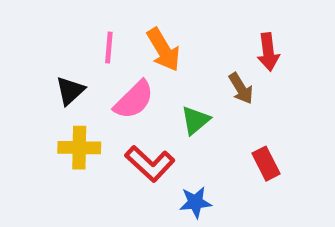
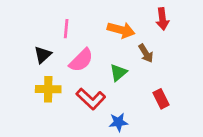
orange arrow: (164, 50) -> (121, 30), moved, turned -44
red arrow: (268, 52) -> (162, 19), moved

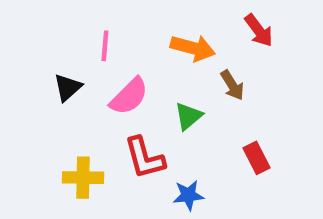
red arrow: (162, 19) -> (259, 30), turned -30
yellow cross: (48, 89) -> (83, 178), moved
red L-shape: (91, 99) -> (144, 158), turned 32

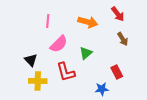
brown arrow: (232, 85) -> (123, 39), moved
black triangle: (68, 88) -> (31, 60), moved, turned -32
blue star: (188, 195) -> (102, 89), moved

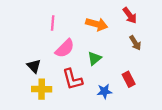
blue star: (102, 89) -> (104, 91), moved

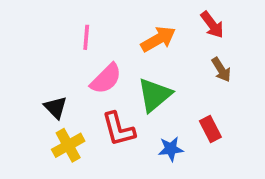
orange arrow: (97, 24) -> (158, 39), turned -45
green triangle: (94, 58) -> (155, 95), size x1.5
yellow cross: (42, 89) -> (68, 145), turned -30

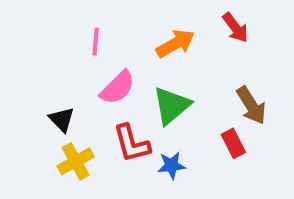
brown arrow: (221, 70) -> (251, 105), moved, size x1.4
blue star: (171, 149) -> (171, 165), moved

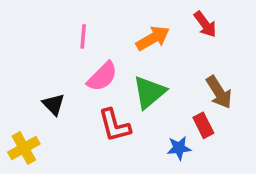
yellow cross: (76, 161) -> (24, 148), moved
blue star: (171, 165) -> (179, 148), moved

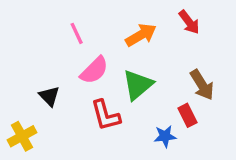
pink line: (83, 36) -> (77, 33), turned -30

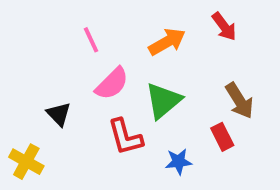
yellow cross: (22, 136) -> (26, 162), turned -32
blue star: (165, 136) -> (179, 162), moved

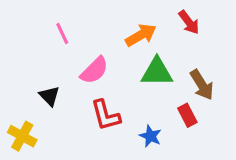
pink line: (91, 40) -> (62, 34), moved
green triangle: (163, 101) -> (157, 72), moved, turned 40
blue star: (179, 162) -> (150, 136), turned 30

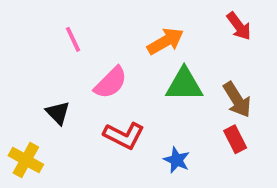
red arrow: (189, 22) -> (239, 26), moved
red L-shape: (106, 115) -> (124, 135), turned -48
red rectangle: (187, 115) -> (235, 139), moved

